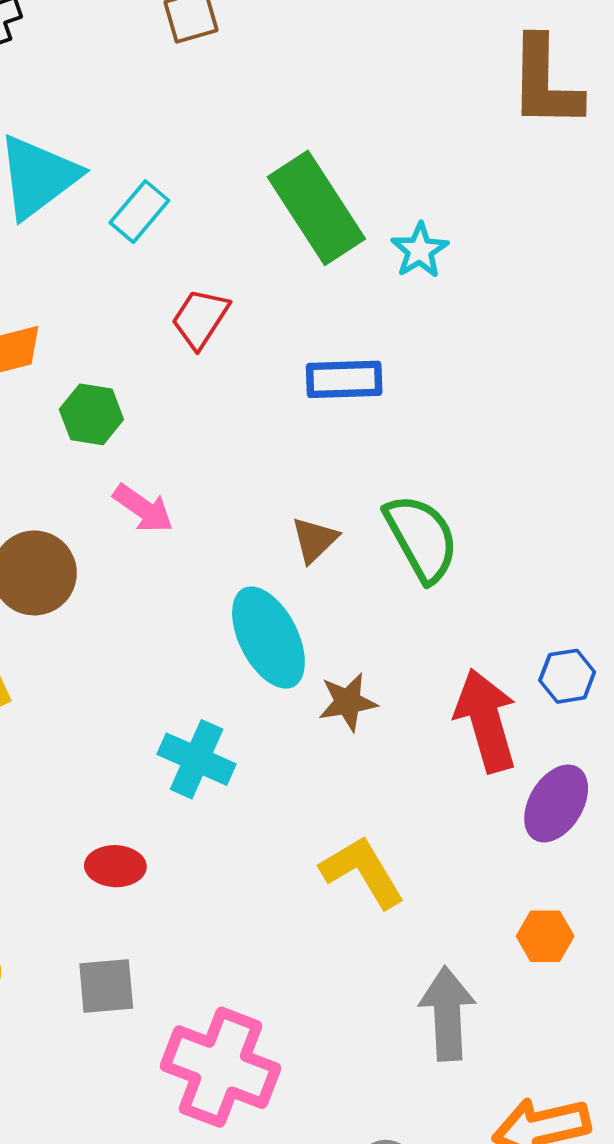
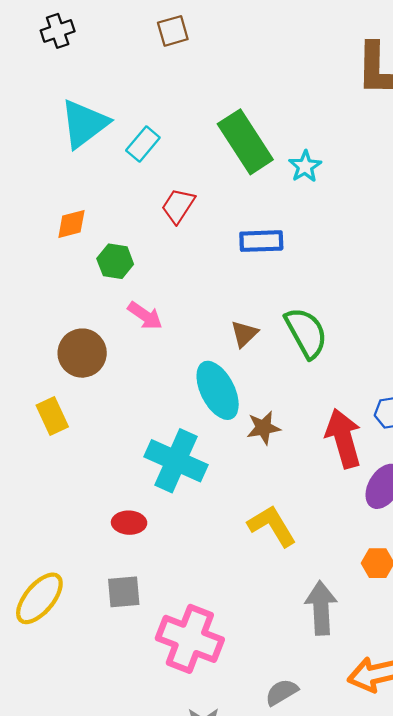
cyan cross: (197, 759) -> (176, 461), size x1.4

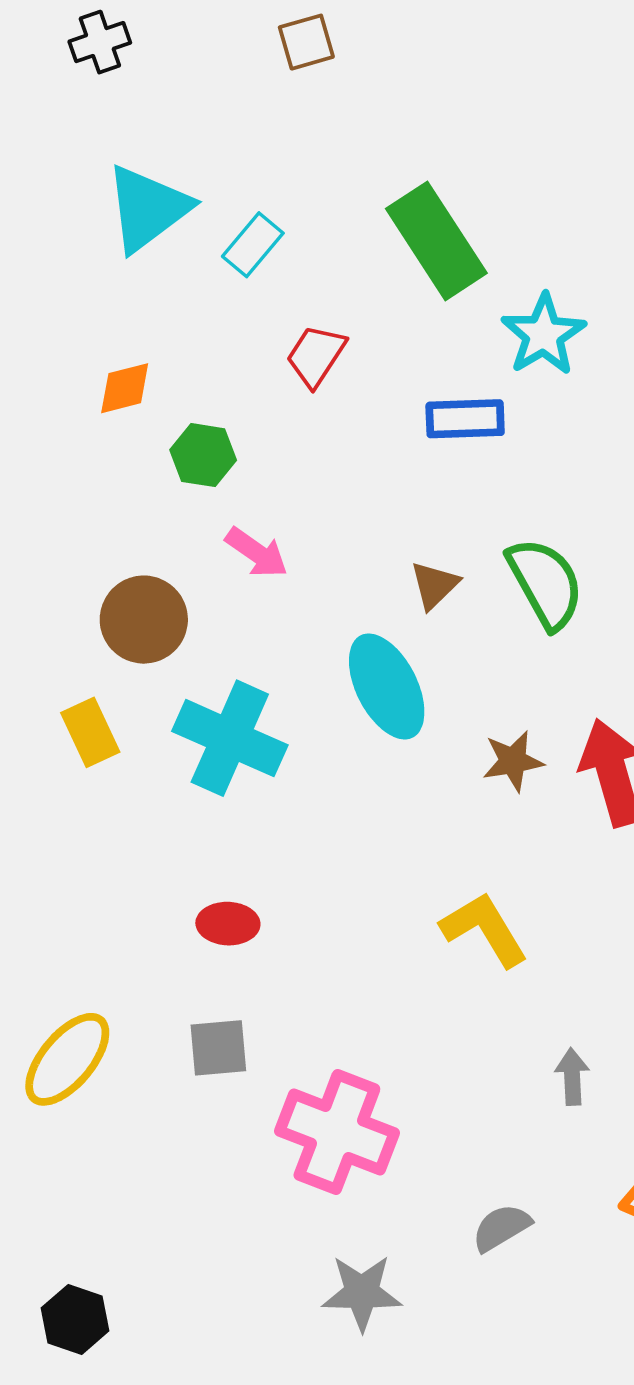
cyan star: (305, 166) -> (543, 335), moved, size x1.4
brown star: (263, 428) -> (513, 761), moved
cyan cross: (176, 461) -> (230, 738), moved
gray arrow: (321, 608) -> (572, 1077), size x0.6

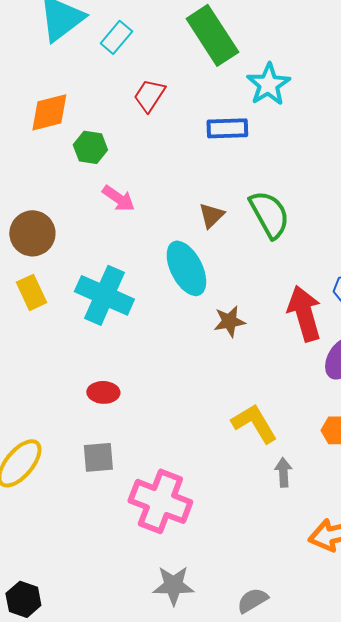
orange diamond: (125, 388) -> (49, 112), size x1.4
brown circle: (144, 620) -> (32, 233), moved
brown star: (513, 761) -> (229, 321), moved
yellow L-shape: (484, 929) -> (254, 423), moved
gray semicircle: (501, 1228) -> (252, 600), moved

